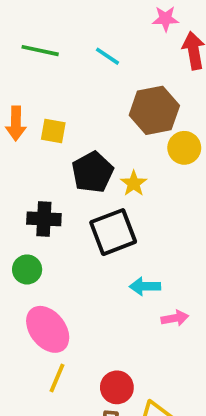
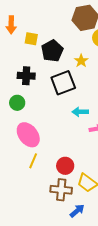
yellow square: (53, 131) -> (31, 39), moved
yellow star: (134, 183) -> (81, 61), moved

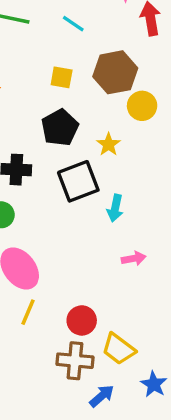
yellow square: (31, 39) -> (62, 77), moved
cyan arrow: (80, 112) -> (115, 208), moved, turned -77

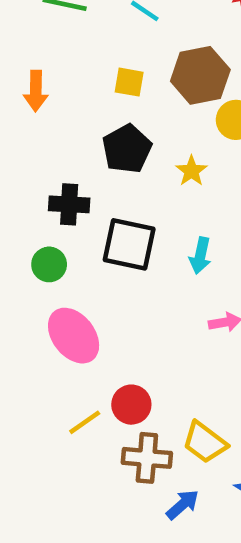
black square: (78, 181) -> (129, 244), moved, turned 33
yellow line: (28, 312) -> (85, 422), moved, turned 32
red circle: (82, 320) -> (131, 405), moved

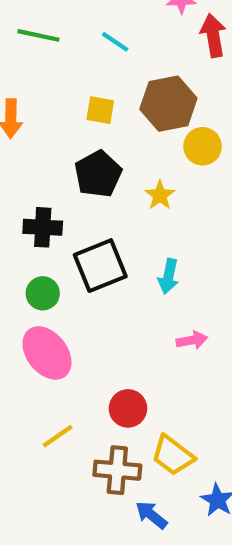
black square: (129, 244) -> (100, 266), turned -34
green circle: (49, 264) -> (43, 293), moved
red circle: (131, 405) -> (128, 408), moved
blue arrow: (183, 505) -> (151, 515), turned -100

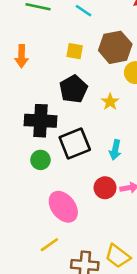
black cross: (43, 227) -> (40, 121), size x1.4
pink ellipse: (47, 353) -> (63, 207), moved
red circle: (128, 408) -> (105, 188), moved

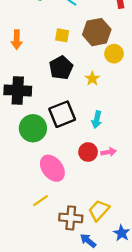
black cross: (40, 121) -> (18, 90), moved
green circle: (40, 160) -> (33, 128), size x1.6
yellow trapezoid: (118, 256) -> (99, 210), turned 95

